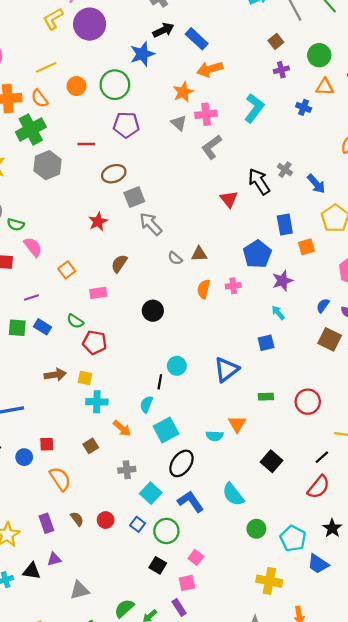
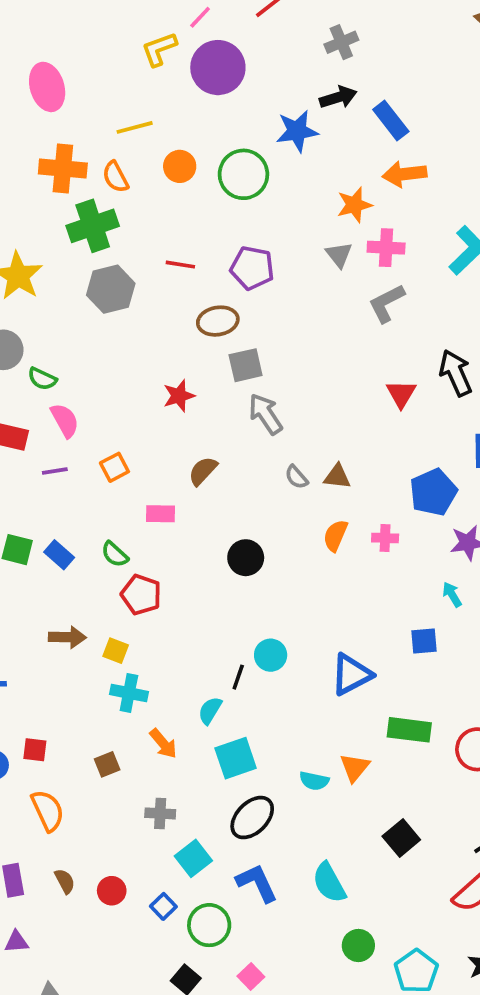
purple pentagon: (126, 125) -> (252, 268), moved
purple line: (31, 298) -> (55, 471), moved
green rectangle: (266, 397) -> (409, 730), size x1.6

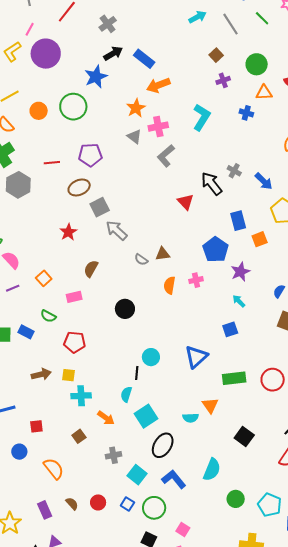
green semicircle: (115, 554) -> (48, 316), moved
red square: (35, 750) -> (36, 426), moved
cyan semicircle: (329, 883) -> (212, 470), turned -115

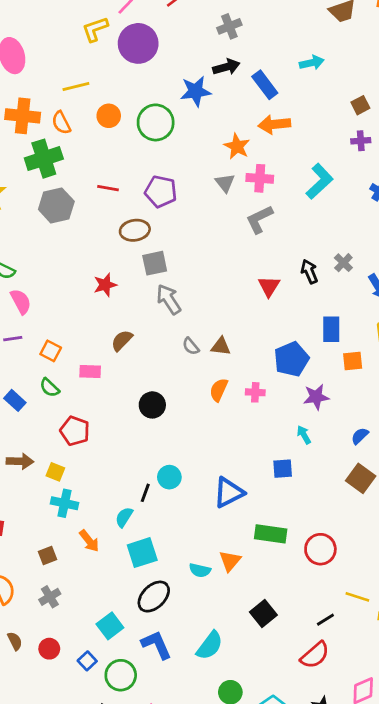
cyan arrow: (197, 17) -> (312, 63), moved
orange star: (136, 108) -> (237, 146), turned -30
black arrow: (212, 184) -> (309, 271), size x0.7
orange square: (44, 278) -> (51, 351), moved, turned -35
gray cross: (113, 455) -> (50, 597), moved, turned -35

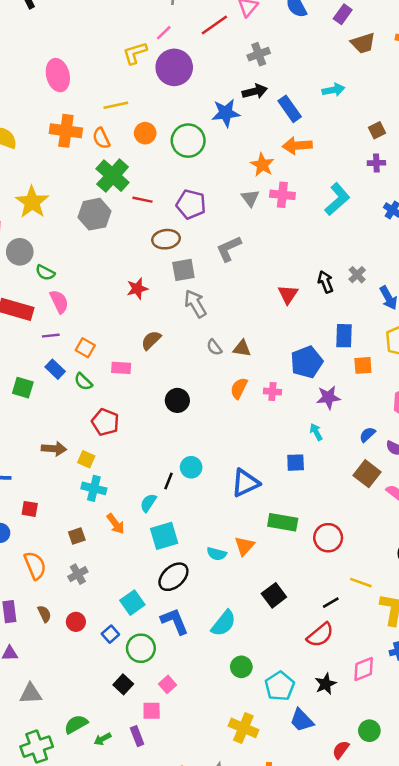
green cross: (44, 159) -> (113, 176), moved, turned -32
gray L-shape: (259, 219) -> (229, 249), moved
blue rectangle: (15, 400) -> (55, 369), moved

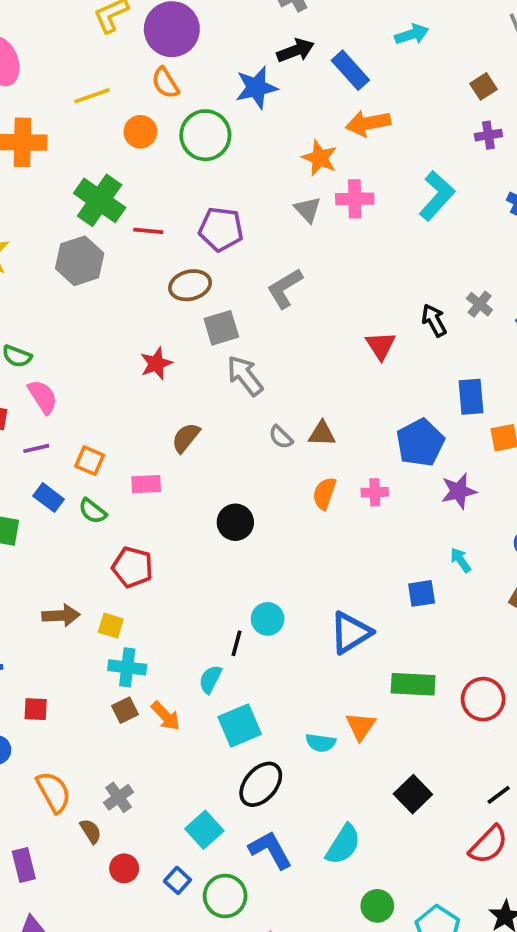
orange semicircle: (101, 138) -> (165, 83), moved
cyan arrow: (316, 432) -> (461, 560), moved
brown square: (77, 536) -> (125, 710), moved
brown semicircle: (44, 614) -> (91, 831), moved

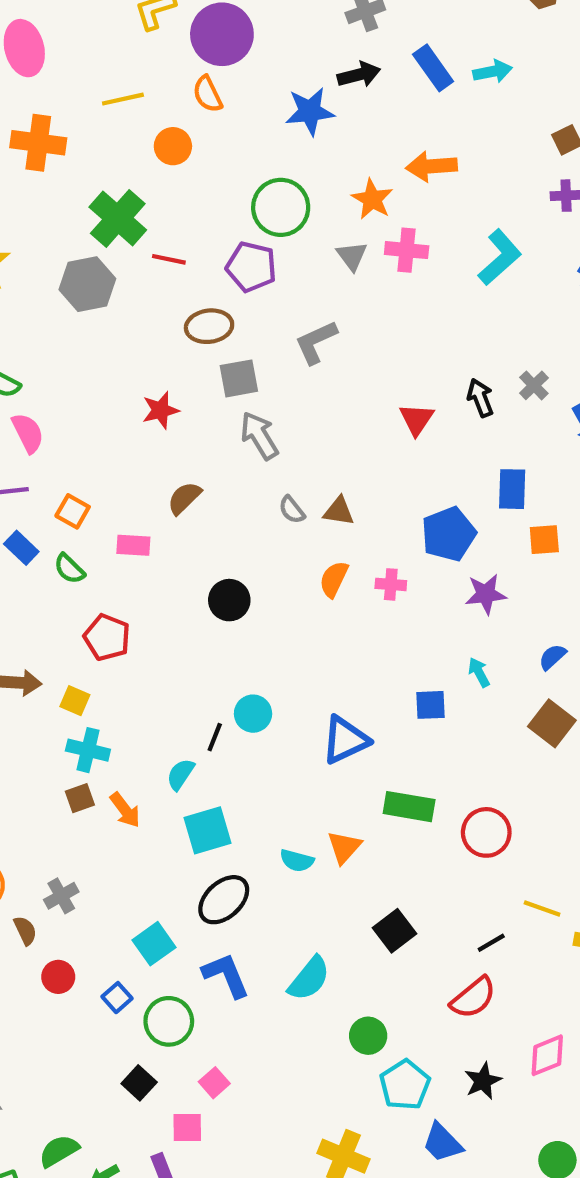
blue rectangle: (350, 70) -> (433, 68), moved
green circle: (205, 135) -> (281, 207), moved
green circle: (377, 906) -> (368, 1036), moved

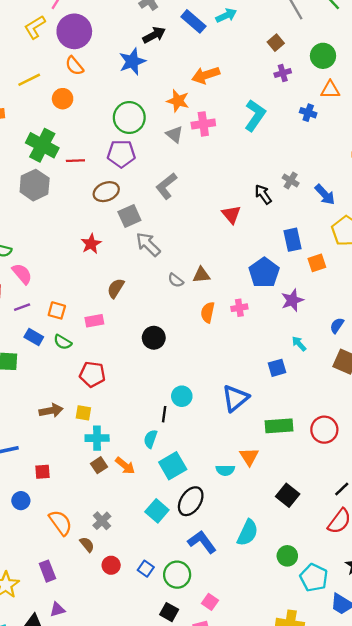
cyan square: (154, 944) -> (157, 511), moved

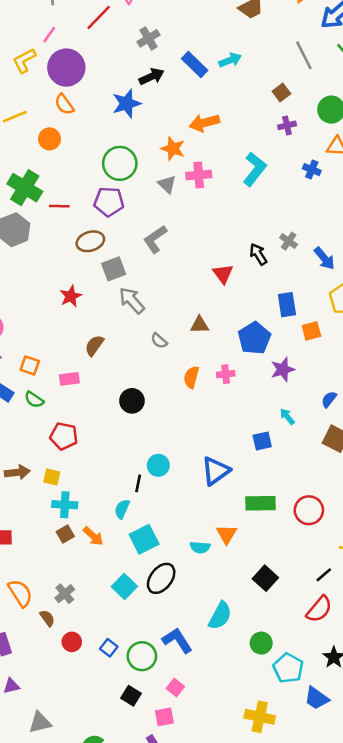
brown triangle: (201, 275) -> (200, 325), moved
blue L-shape: (202, 542) -> (177, 640), moved

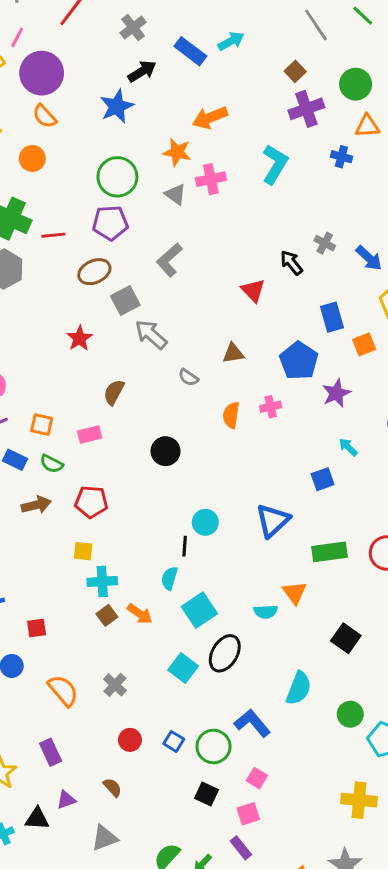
purple cross: (287, 125) -> (306, 109), size x1.6
brown arrow: (17, 472) -> (36, 505), moved
brown semicircle: (47, 618) -> (112, 787), moved

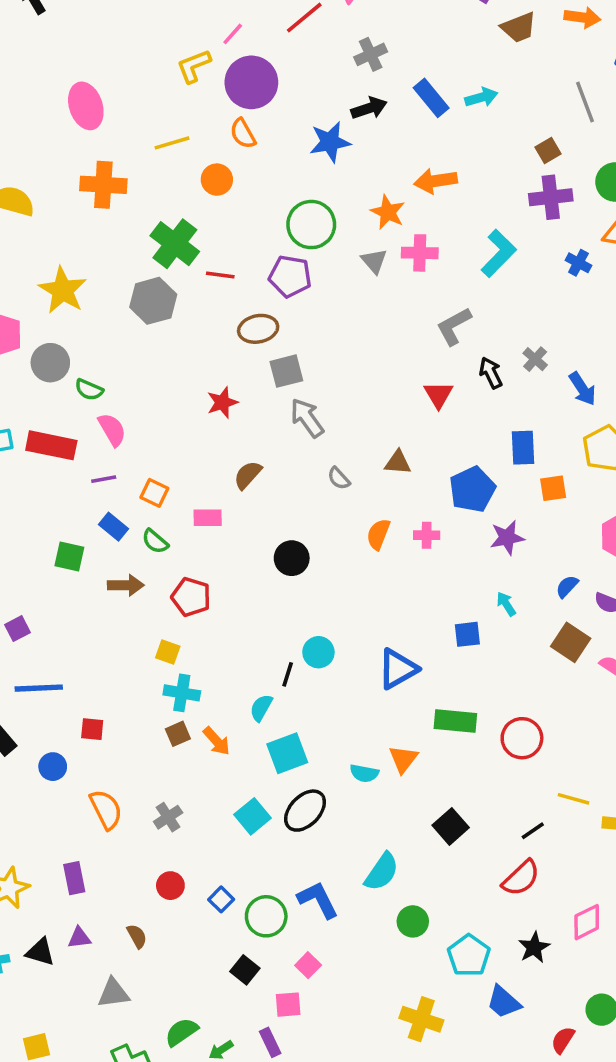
gray L-shape: (169, 260) -> (454, 326), moved
green circle: (350, 714) -> (413, 921), moved

